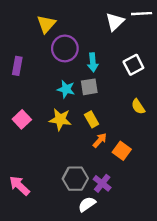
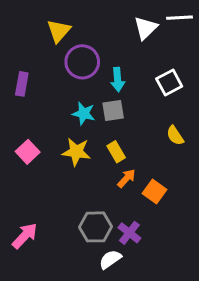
pink arrow: (20, 186) -> (25, 236), turned 90

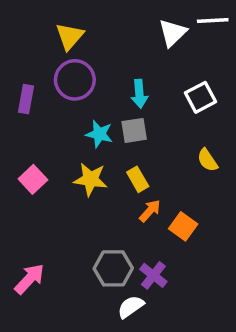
purple circle: (82, 62) -> (75, 80), moved

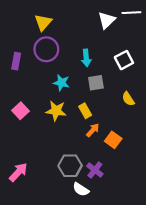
gray square: (134, 130) -> (96, 83), moved
white semicircle: (131, 307) -> (81, 189), turned -112

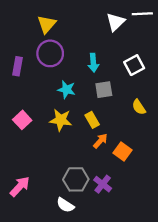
white semicircle: (81, 189) -> (65, 205), moved

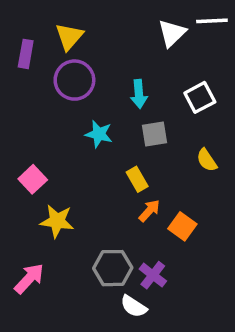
purple rectangle: (17, 66) -> (26, 54), moved
yellow star: (61, 120) -> (57, 221), moved
white semicircle: (65, 205) -> (134, 306), moved

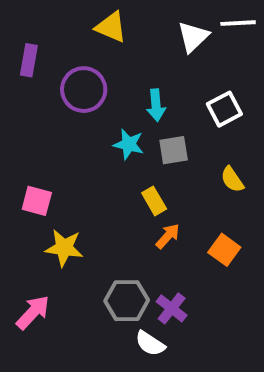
yellow triangle: (69, 37) -> (111, 27), moved, turned -48
cyan star: (99, 134) -> (129, 144), moved
pink square: (33, 179) -> (37, 201), turned -32
orange square: (182, 226) -> (224, 250), moved

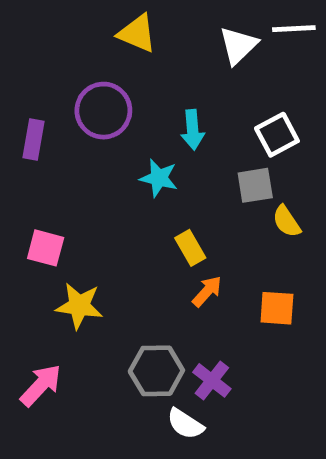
purple rectangle: (29, 60) -> (34, 139), moved
gray square: (174, 150) -> (255, 185), moved
orange square: (224, 250) -> (277, 308), turned -32

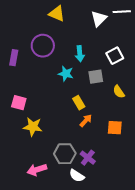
gray square: (255, 185) -> (96, 77), moved
pink arrow: (41, 385) -> (37, 170), moved, turned -150

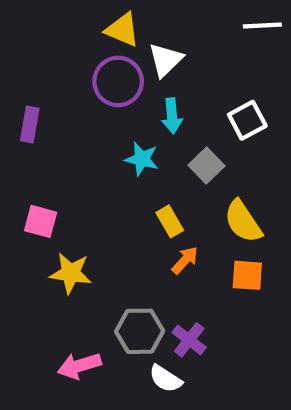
white triangle: (99, 19) -> (165, 60), moved
purple circle: (43, 46) -> (118, 81), moved
gray square: (96, 77) -> (206, 165), turned -35
yellow semicircle: (119, 92) -> (243, 221), moved, size x1.5

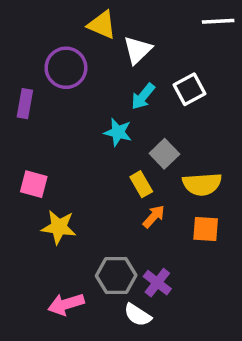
purple circle: (118, 81) -> (66, 68), moved
cyan arrow: (172, 116) -> (143, 96), turned 44
white square: (247, 120) -> (190, 89), moved
gray square: (206, 165) -> (164, 154), moved
yellow semicircle: (243, 221) -> (202, 184), turned -60

